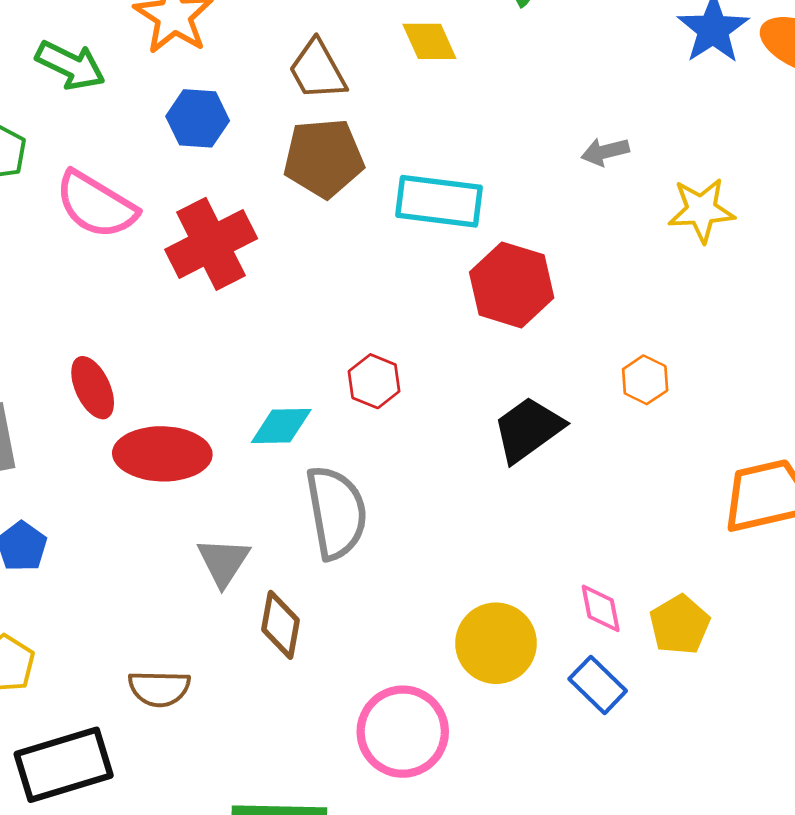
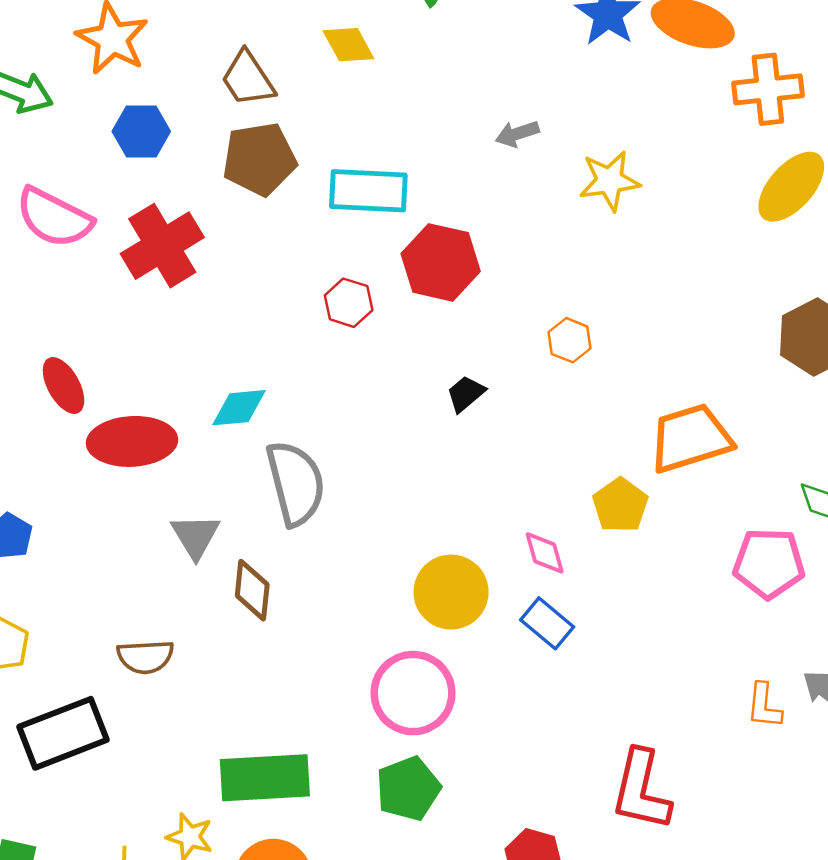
red hexagon: (374, 381) -> (349, 303), moved
black trapezoid: (528, 429) -> (466, 394), size x0.6
yellow pentagon: (680, 625) -> (620, 505), moved
pink circle: (403, 732) -> (413, 693), moved

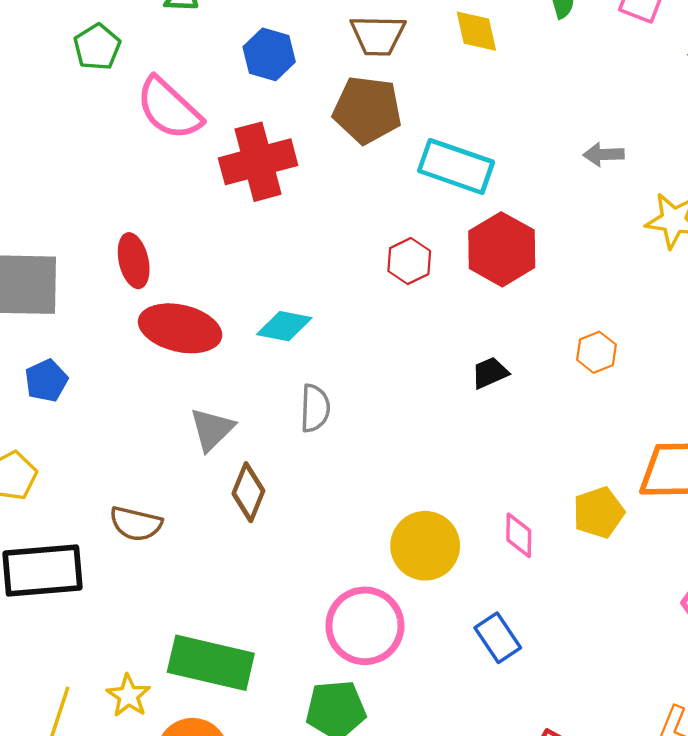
brown trapezoid: (248, 79) -> (378, 35), turned -72
gray semicircle: (296, 483) -> (315, 408), size x0.6
blue rectangle: (547, 623) -> (498, 638), moved

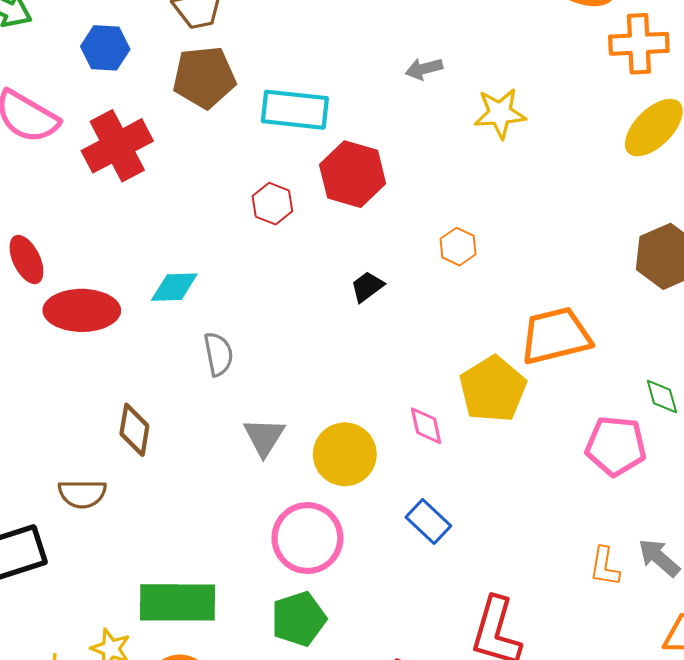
gray triangle: (212, 429) -> (264, 437), moved
brown diamond: (248, 492) -> (134, 430), moved
yellow pentagon: (599, 512) -> (493, 389), size x1.4

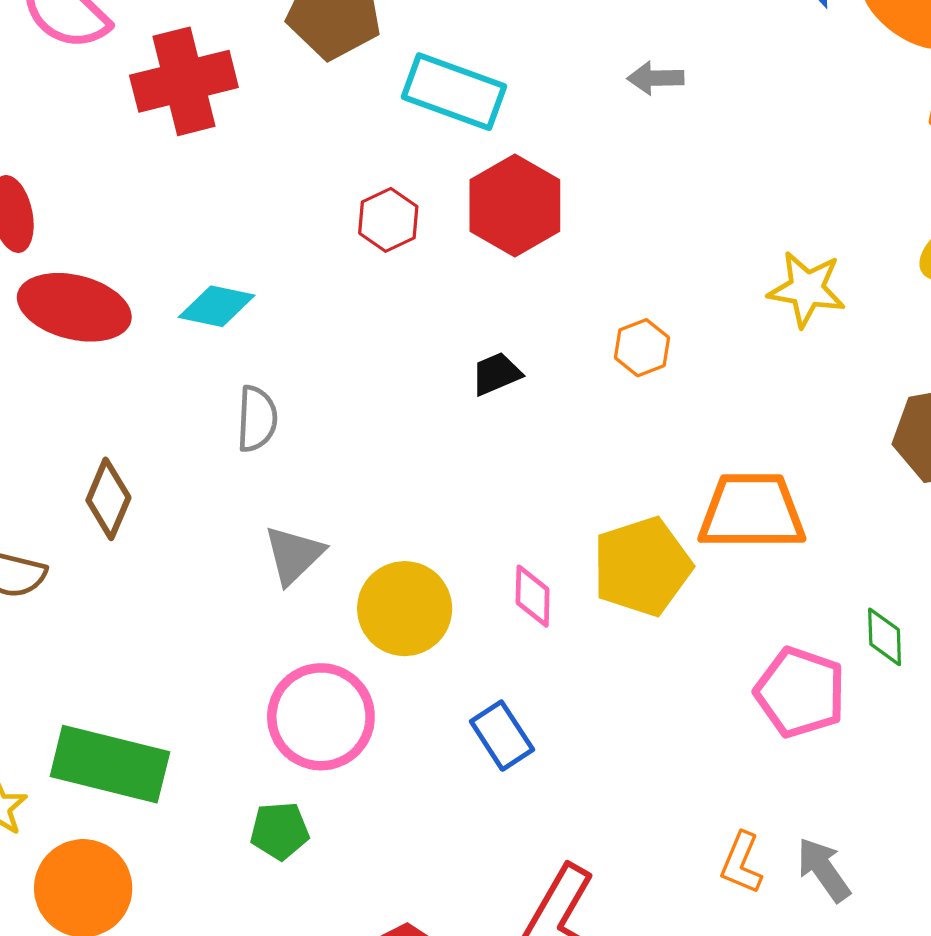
yellow star: (500, 113) -> (807, 289), moved
green pentagon: (299, 619) -> (280, 831), size x0.7

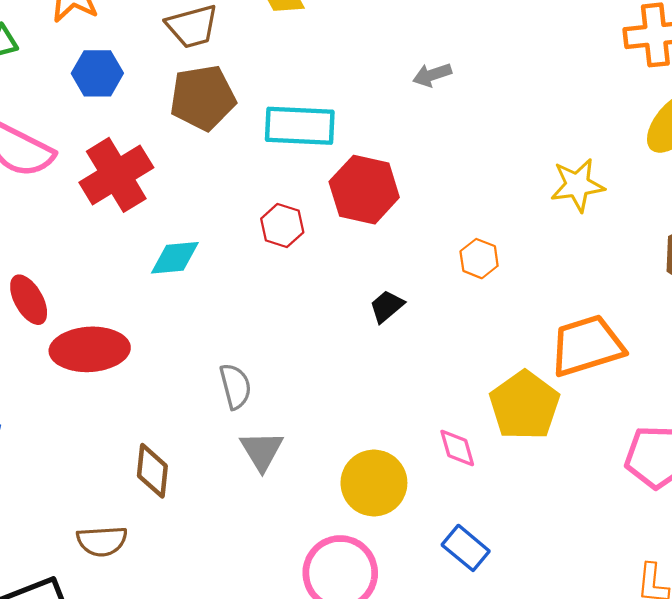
cyan diamond: (217, 306) -> (175, 258), moved
gray triangle: (294, 555) -> (262, 451), moved

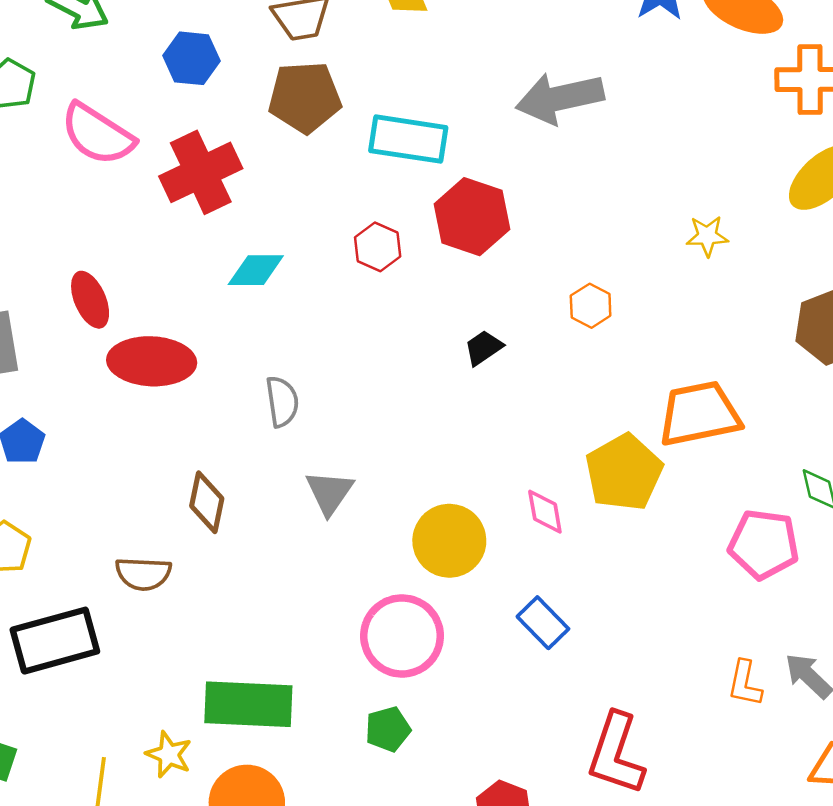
gray arrow: (432, 75) -> (560, 98), size x2.0
yellow star: (577, 185) -> (707, 236), size x0.7
gray semicircle: (235, 386) -> (282, 402), moved

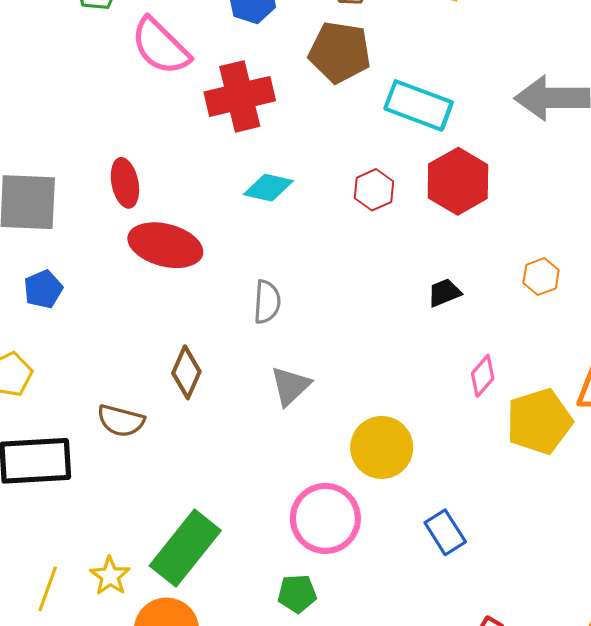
pink diamond: (545, 512) -> (483, 376), moved, turned 39
green rectangle: (248, 704) -> (185, 548), turned -66

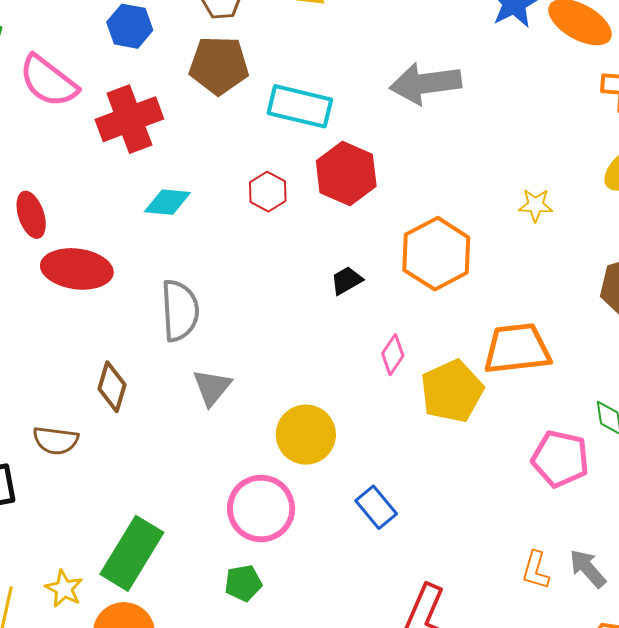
orange hexagon: (541, 277) -> (436, 254), size x2.0
gray semicircle: (267, 302) -> (180, 310), size x1.5

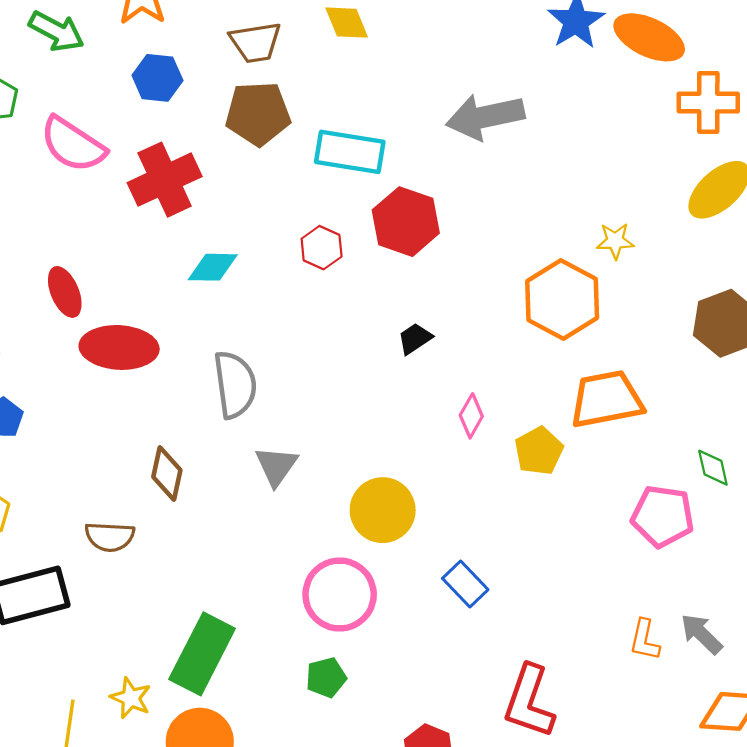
orange hexagon: (436, 254) -> (562, 299), moved
yellow pentagon: (452, 391) -> (539, 451), size x0.7

